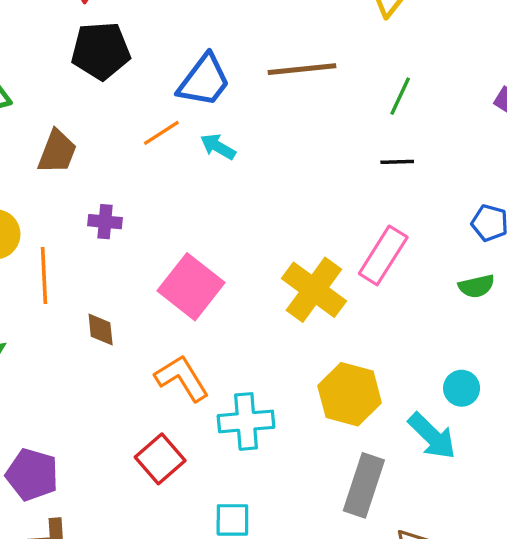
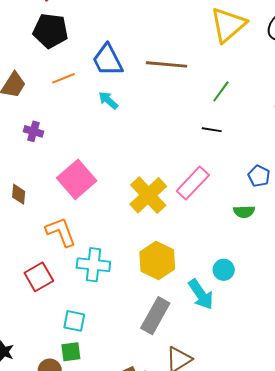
blue trapezoid: (204, 81) -> (108, 60), turned 105
orange line: (161, 133) -> (63, 78), moved

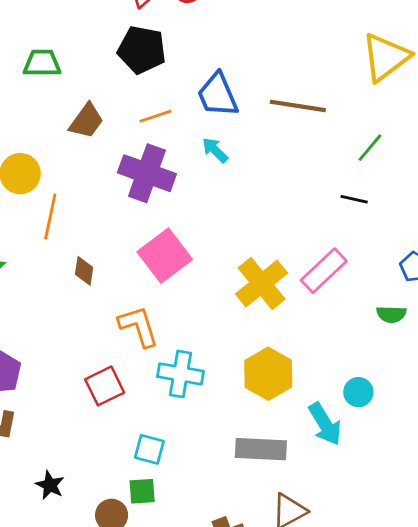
purple cross: (33, 131) -> (147, 173), moved, size x2.0
gray rectangle: (155, 316) -> (261, 449), turned 60

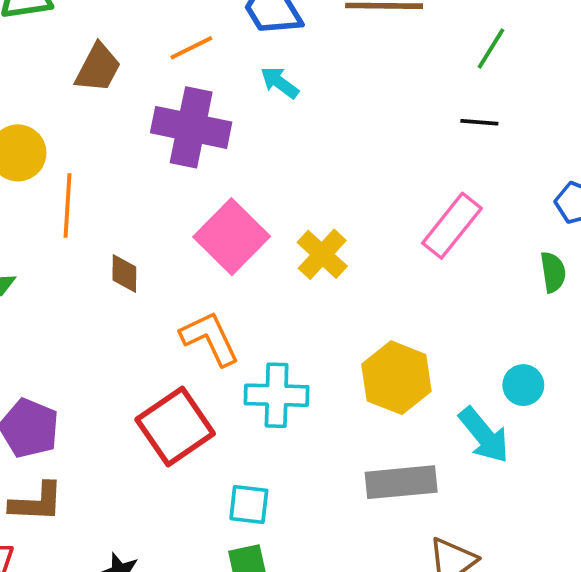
yellow cross: (262, 284) -> (322, 254), moved, size x0.7
green semicircle: (391, 314) -> (553, 272), turned -92
red square: (105, 386) -> (175, 427), size x1.4

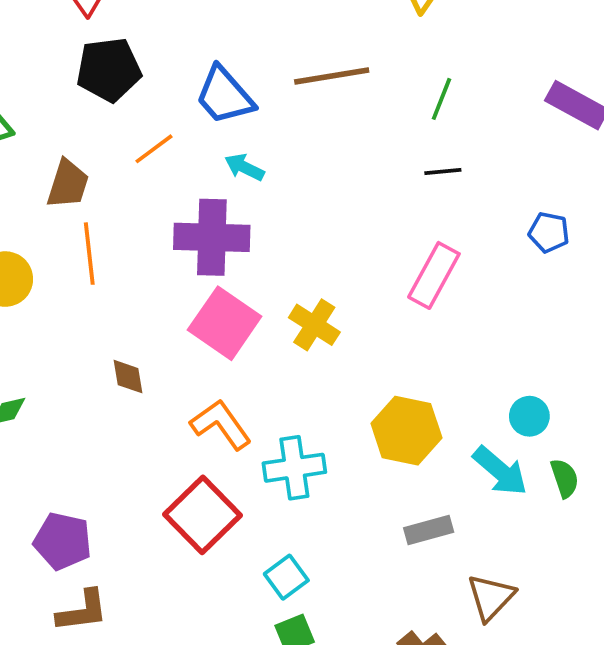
purple cross: (191, 127) -> (212, 237), moved
orange line: (68, 205) -> (89, 254), moved
green semicircle: (553, 272) -> (565, 478), moved
gray rectangle: (401, 482) -> (429, 530), size x0.7
cyan square: (249, 504) -> (286, 577), turned -33

